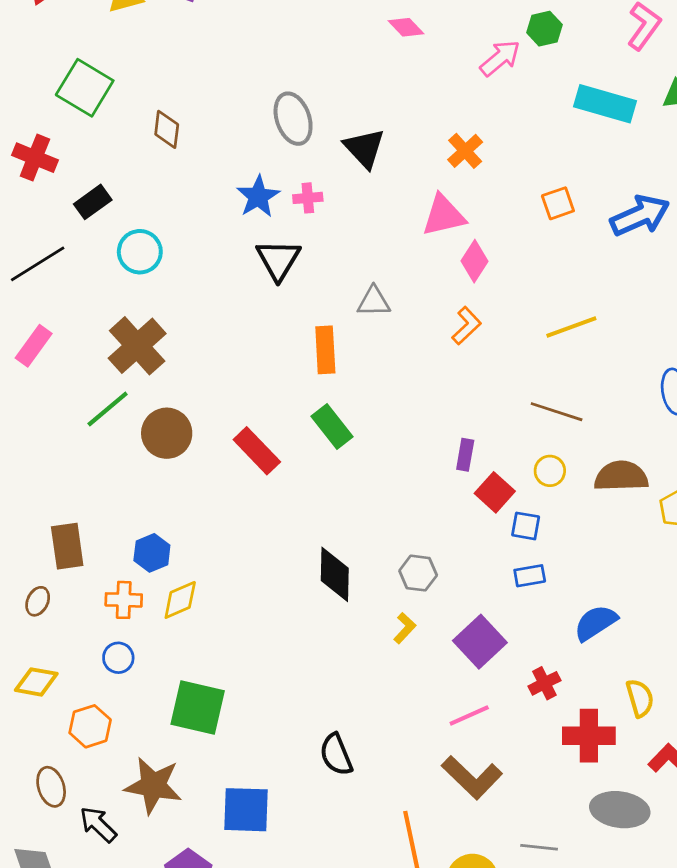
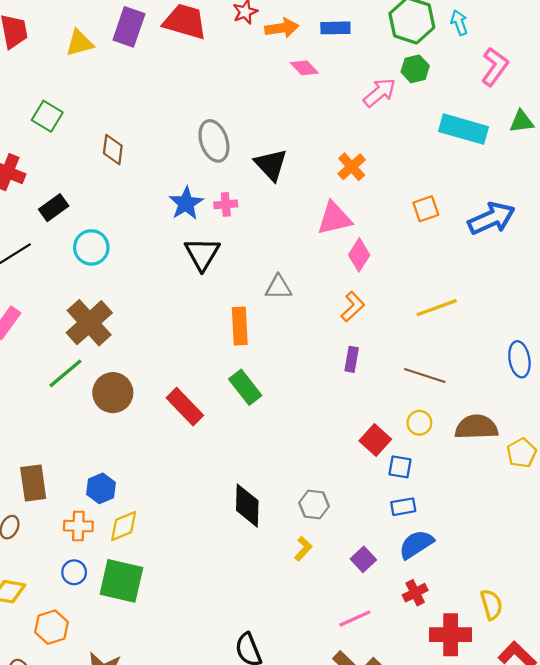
green square: (85, 88) -> (47, 116), size x0.7
purple rectangle: (465, 455) -> (352, 359), moved
blue semicircle: (596, 623) -> (416, 544), moved
purple square: (480, 642) -> (363, 559), size x0.6
green square: (198, 707) -> (121, 581), moved

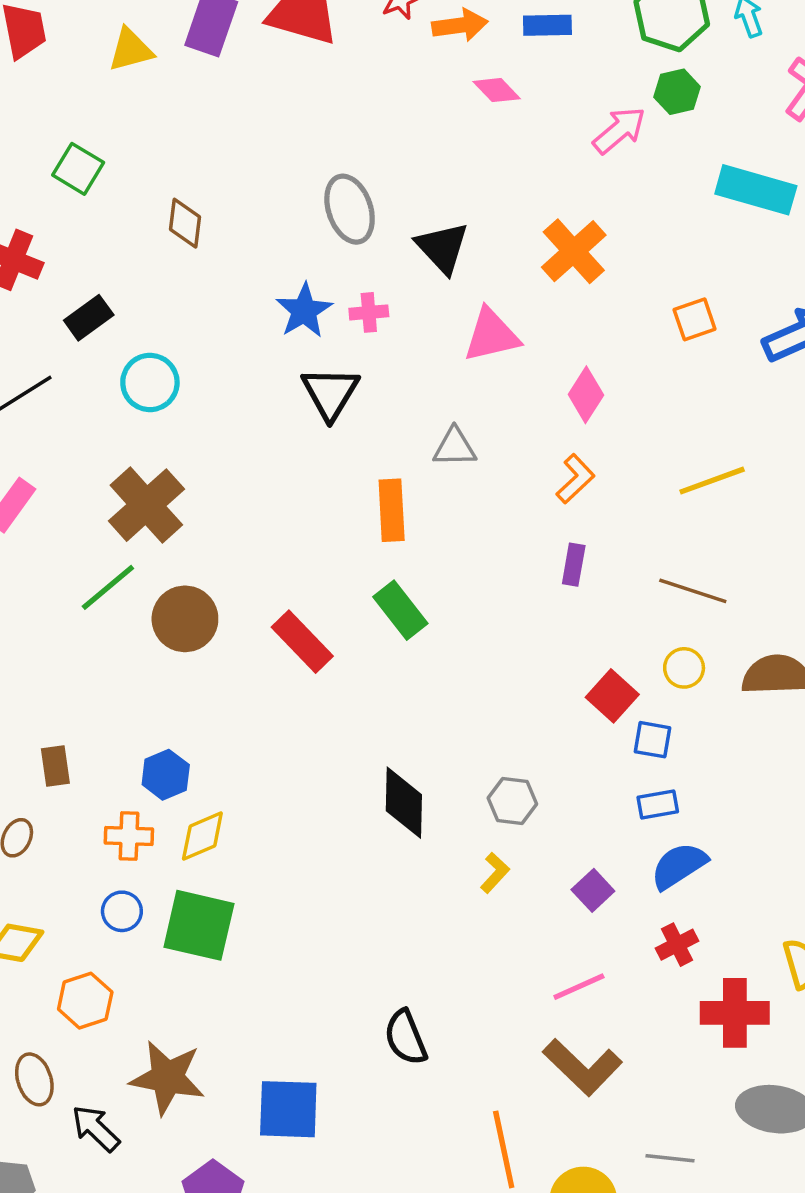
orange cross: (352, 167) -> (574, 251), size x1.4
pink triangle: (334, 218) -> (491, 335), moved
brown rectangle: (33, 483) -> (55, 766), size x0.7

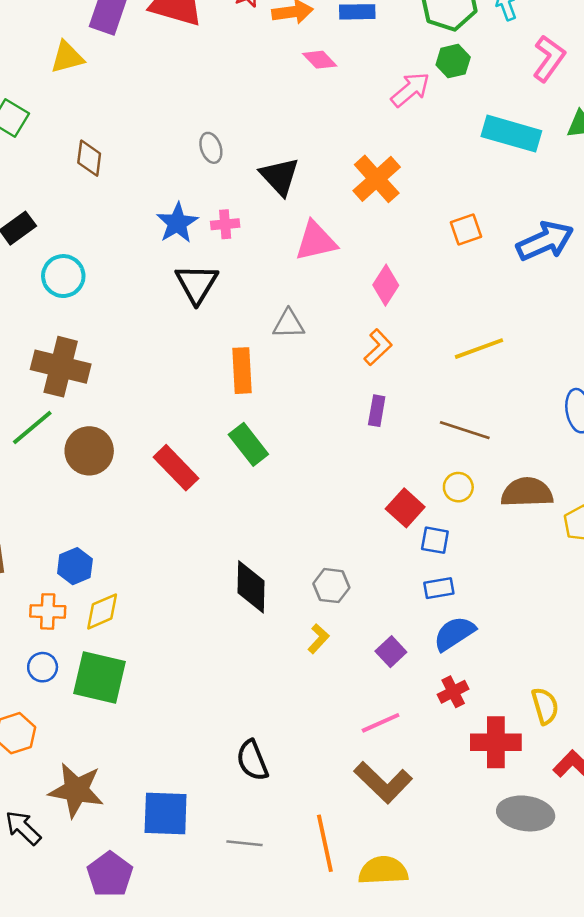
yellow triangle: (131, 50) -> (67, 57), moved
gray ellipse: (350, 209) -> (211, 148), size x0.6
brown cross: (146, 505) -> (61, 367), turned -34
gray line: (670, 1158) -> (245, 843), moved

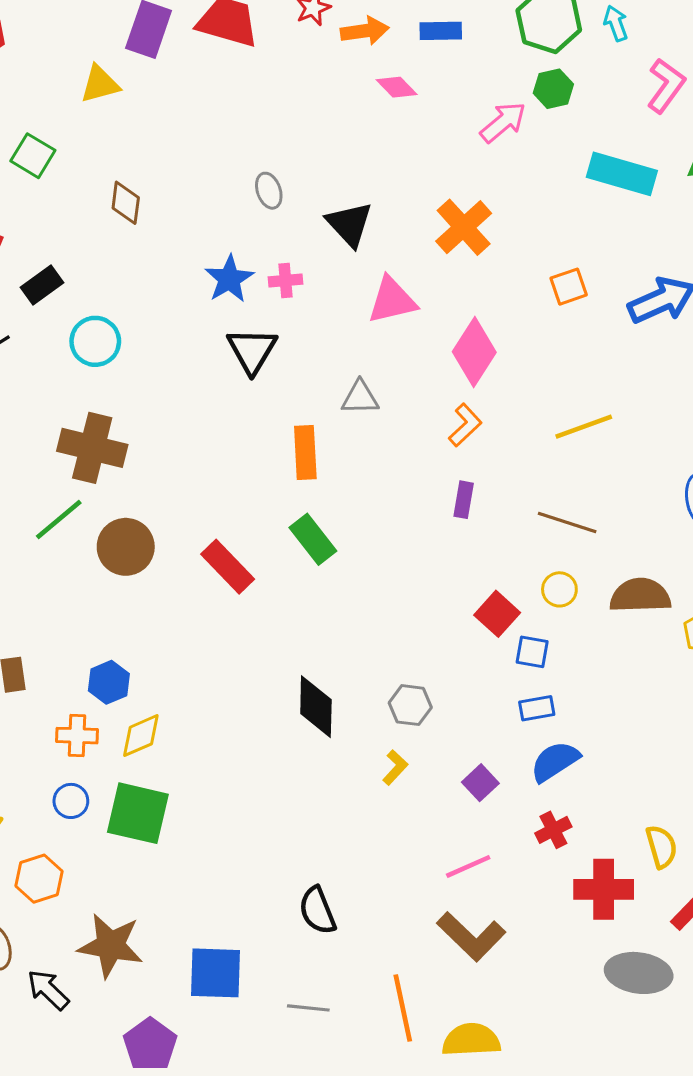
pink diamond: (386, 285) -> (474, 352), size x1.4

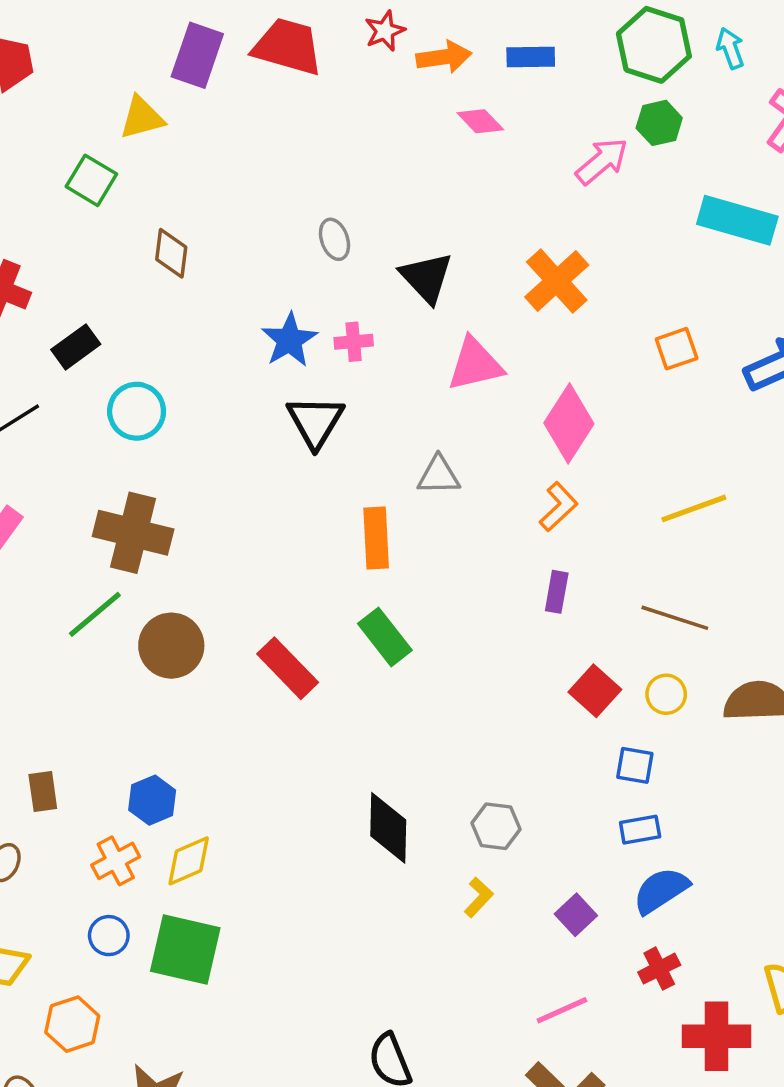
green square: (33, 156) -> (91, 180), moved
red square: (497, 614) -> (595, 691), moved
orange cross: (77, 736) -> (116, 861), turned -30

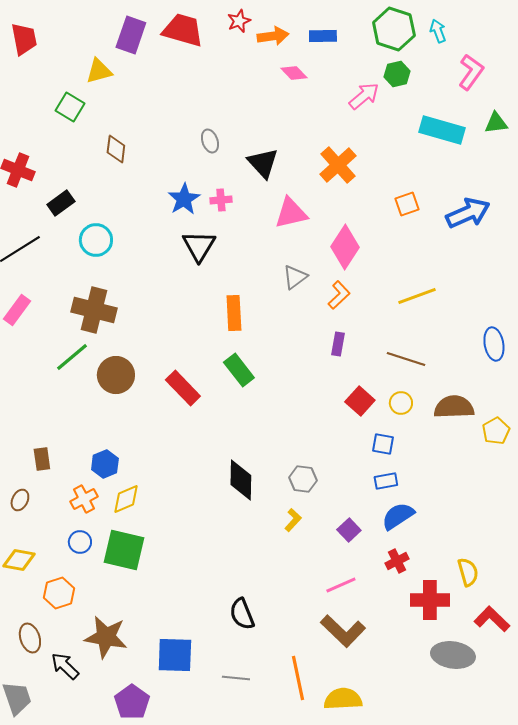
gray triangle: (439, 475) -> (295, 277), moved, turned -36

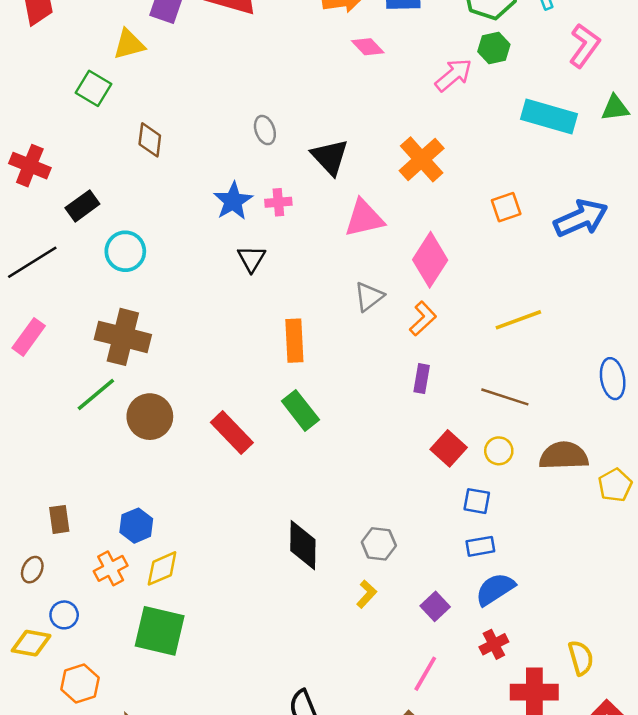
black triangle: (199, 246) -> (251, 259), size x0.7
blue circle: (80, 542) -> (64, 615), moved
pink line: (341, 585) -> (425, 674), turned -36

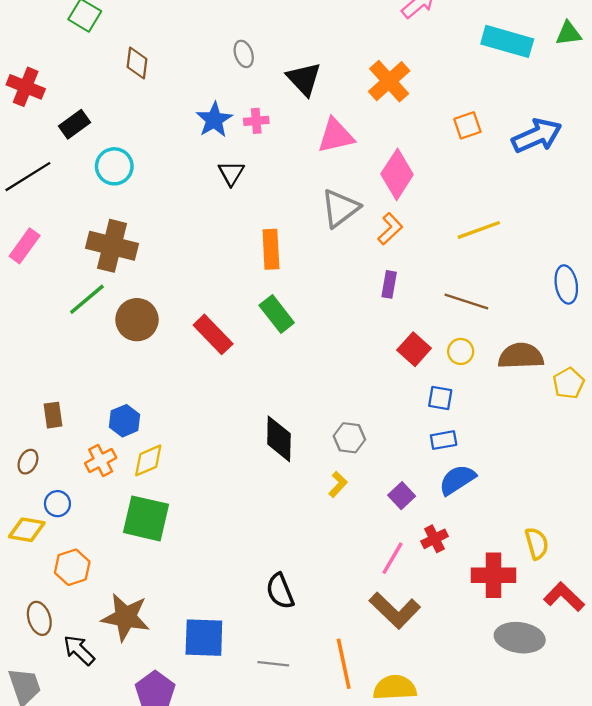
gray triangle: (369, 297) -> (340, 208), size x1.4
red cross: (494, 644) -> (435, 539), moved

